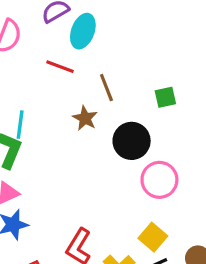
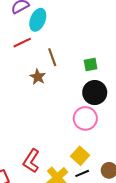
red line: (60, 67) -> (22, 43), turned -48
black circle: (132, 141) -> (95, 93), moved

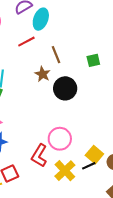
black circle: (95, 93) -> (65, 88), moved
pink circle: (85, 118) -> (60, 139), moved
yellow square: (80, 156) -> (94, 155), moved

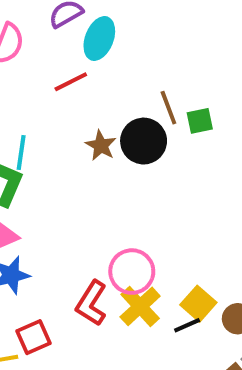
brown line: (56, 55) -> (168, 108), moved
black circle: (65, 88) -> (144, 141), moved
yellow cross: (65, 171) -> (140, 306), moved

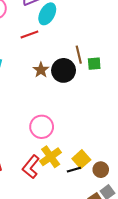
pink circle: (132, 272) -> (42, 127), moved
red L-shape: (91, 303) -> (31, 167), moved

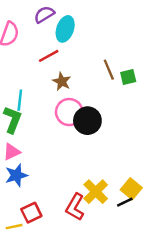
brown star: (41, 70) -> (62, 81), moved
black circle: (64, 70) -> (87, 121), moved
pink circle: (42, 127) -> (69, 112), moved

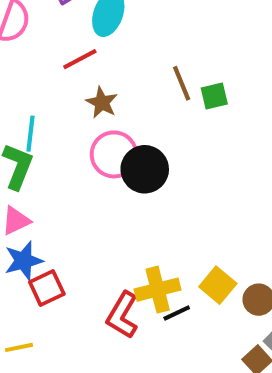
yellow cross: (96, 192) -> (158, 290), turned 30
black line: (125, 202) -> (177, 313), moved
red square: (31, 213) -> (47, 288), moved

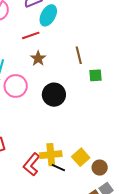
green square: (214, 96) -> (96, 75), moved
pink circle: (114, 154) -> (16, 86), moved
black line: (177, 313) -> (58, 168), turned 40

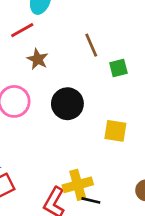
yellow square: (81, 157) -> (115, 131), moved, turned -30

